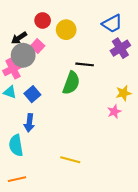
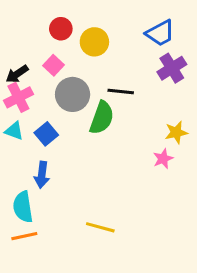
black arrow: (19, 38) -> (17, 74), moved
gray circle: (23, 55) -> (73, 94), moved
orange line: (17, 179) -> (24, 236), moved

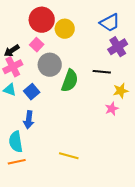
red circle: (61, 29) -> (42, 20), size x1.6
black line: (121, 92) -> (102, 72), moved

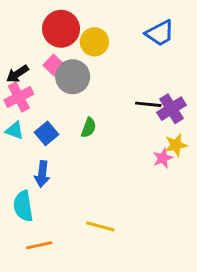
purple cross: (118, 47) -> (171, 109), moved
gray circle: (50, 65) -> (73, 77), moved
green semicircle: (70, 81) -> (89, 128), moved, size x0.6
yellow star: (121, 91) -> (176, 145), moved
orange line: (17, 162) -> (39, 245), moved

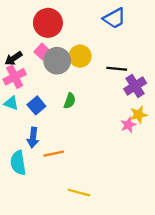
blue trapezoid: (160, 33) -> (114, 18), moved
yellow circle: (94, 42) -> (80, 56), moved
black line: (148, 104) -> (117, 69), moved
yellow line: (100, 226) -> (79, 193), moved
orange line: (39, 245) -> (54, 154), moved

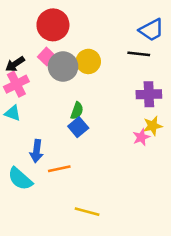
blue trapezoid: (114, 18) -> (151, 30), moved
black line: (117, 69) -> (139, 54), moved
purple cross: (135, 86) -> (149, 94), turned 30
blue square: (36, 105) -> (78, 127), moved
cyan semicircle: (18, 163) -> (20, 179), turned -40

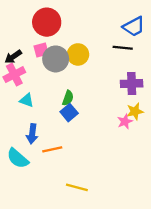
pink square: (47, 56) -> (41, 50), turned 32
cyan triangle: (13, 113) -> (27, 100), moved

